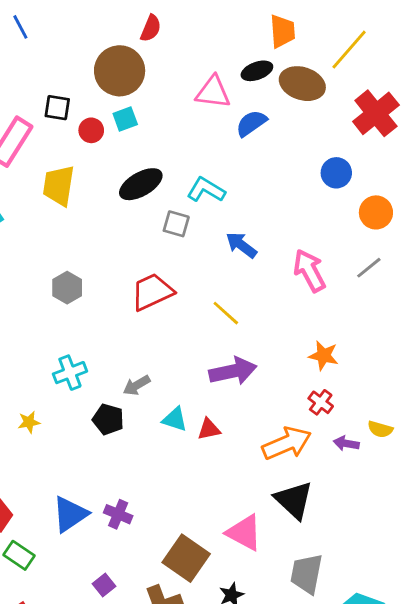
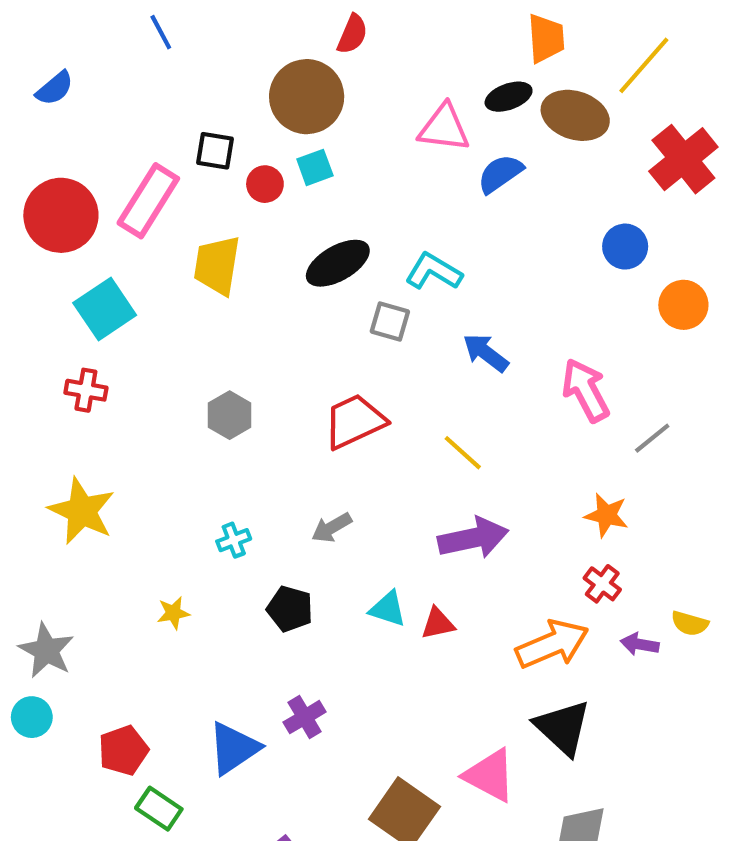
gray line: (369, 268) -> (652, 438), moved
cyan cross: (70, 373) -> (234, 540), size x0.7
gray arrow: (137, 385) -> (332, 528), moved
purple cross: (118, 514) -> (305, 717), moved, turned 36

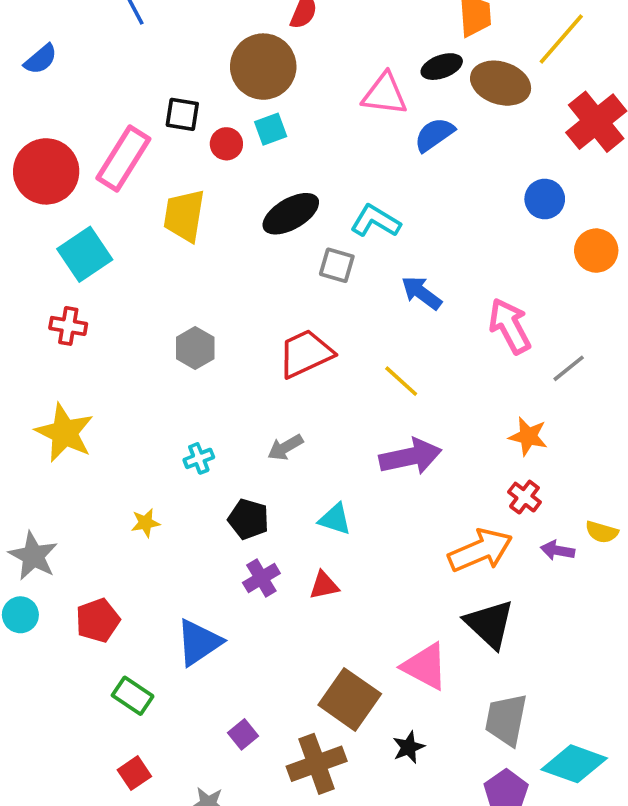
red triangle: (438, 623) -> (324, 585), moved
purple cross: (305, 717) -> (261, 578), moved
red pentagon: (123, 750) -> (98, 620), moved

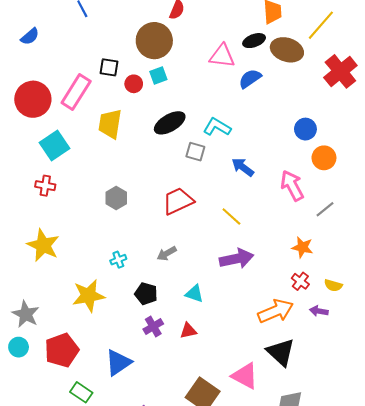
blue circle: (545, 199) -> (305, 129), moved
orange circle: (596, 251) -> (324, 158), moved
yellow star: (145, 523) -> (88, 296), size x2.0
yellow semicircle: (602, 532) -> (333, 285), moved
red pentagon: (98, 620) -> (62, 350), size x1.4

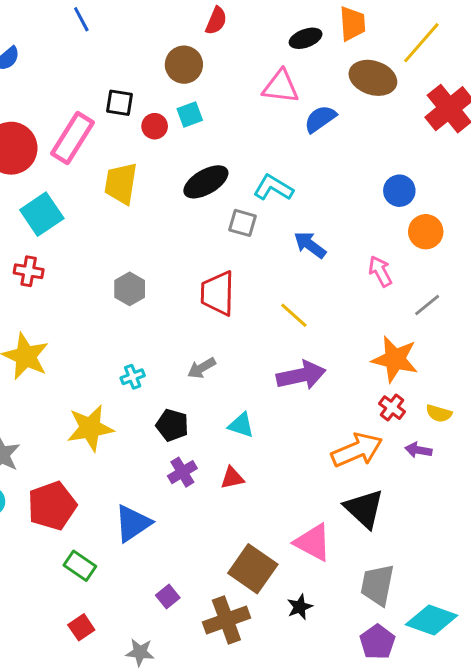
brown circle: (154, 41) -> (184, 65), size x0.7
black ellipse: (254, 41) -> (306, 38), moved
pink arrow: (292, 186) -> (380, 271), size x0.7
red trapezoid: (178, 201) -> (218, 293), turned -64
orange star: (302, 247) -> (395, 359), size x1.5

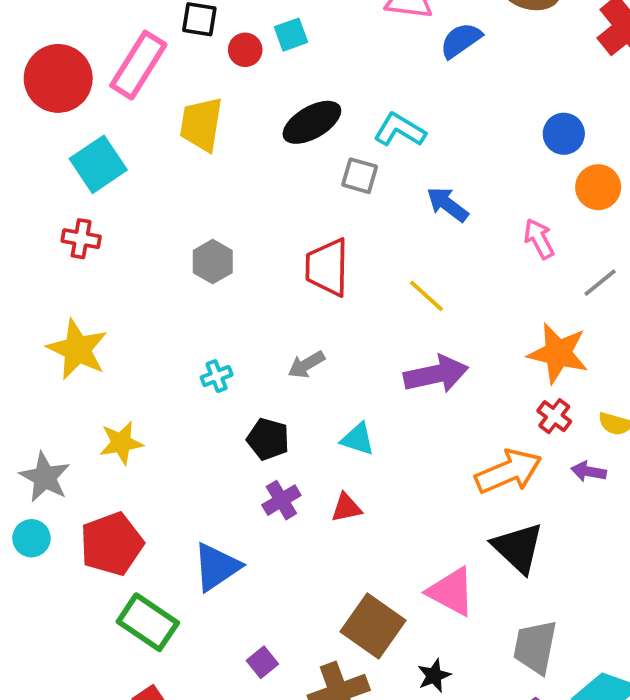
yellow star: (90, 428) -> (121, 443), moved, size x0.7
green rectangle: (80, 566) -> (148, 622), size x1.4

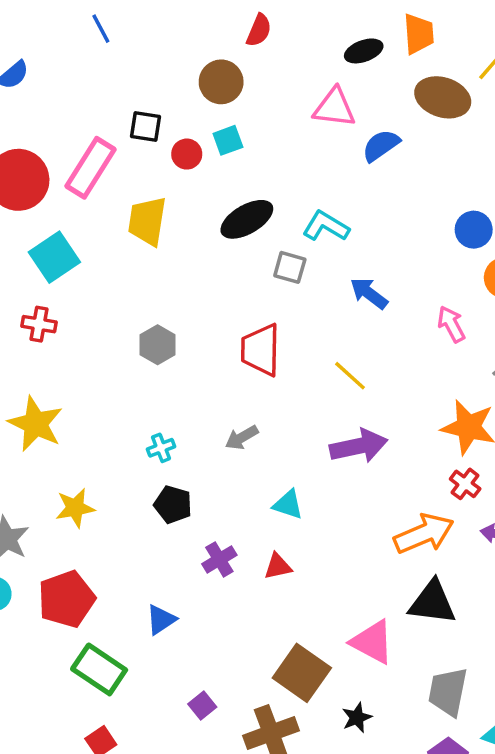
black pentagon: (268, 439) -> (173, 505), moved
black triangle: (518, 548) -> (432, 602), turned -36
blue triangle: (217, 567) -> (161, 620), size x0.7

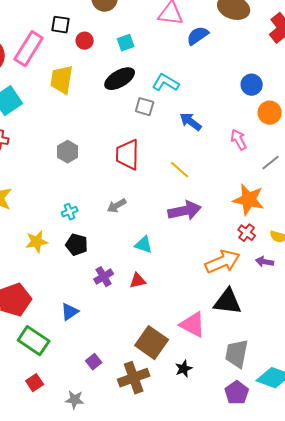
cyan square: (228, 140) -> (126, 43), moved
yellow star: (75, 508) -> (37, 242), moved

